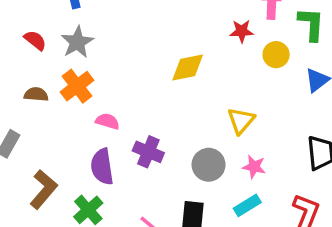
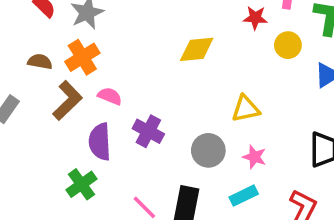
yellow triangle: (241, 121) -> (246, 109), turned 32
brown L-shape: (44, 189) -> (67, 100), moved

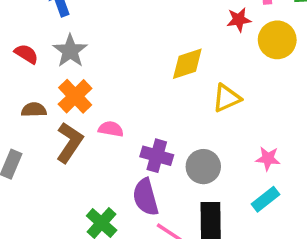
yellow circle: (288, 45) -> (277, 40), size x1.4
yellow triangle: (246, 109) -> (227, 98), moved
purple semicircle: (100, 142) -> (146, 197), moved
gray circle: (208, 150) -> (203, 167), moved

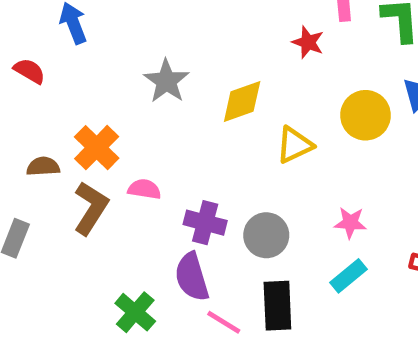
red star: (239, 20) -> (308, 42), turned 30
yellow circle: (277, 40) -> (366, 115), moved
gray star: (70, 51) -> (166, 81), moved
red semicircle: (26, 54) -> (29, 71), moved

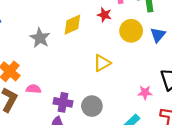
yellow diamond: (242, 102) -> (72, 25), moved
yellow circle: (366, 115) -> (131, 31), moved
pink star: (350, 223) -> (145, 93), moved

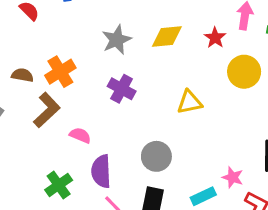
pink semicircle: (34, 89) -> (80, 135), moved
pink star: (145, 93) -> (233, 177), moved
purple cross: (63, 102) -> (122, 89), moved

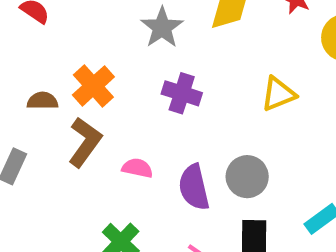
purple semicircle: (101, 171) -> (194, 187), moved

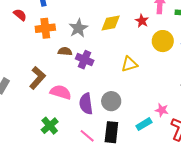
orange cross: (93, 86) -> (45, 28), moved, turned 30
brown semicircle: (42, 101) -> (65, 51), moved
pink semicircle: (137, 168) -> (61, 92), size x1.5

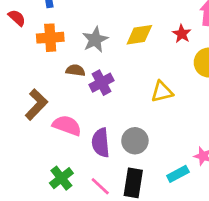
purple cross: (85, 60) -> (101, 83), turned 36
green cross: (50, 126) -> (61, 178), moved

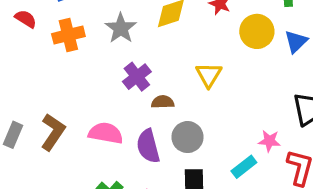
brown semicircle: (75, 70) -> (163, 102), moved
yellow triangle: (162, 92) -> (209, 75), turned -35
brown L-shape: (36, 104) -> (53, 132), moved

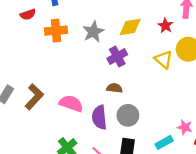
red semicircle: (26, 19) -> (28, 14), turned 119
yellow triangle: (209, 75) -> (164, 59), moved, turned -30
purple cross: (137, 77) -> (117, 56), moved

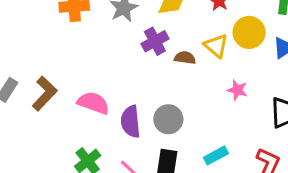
brown semicircle: (114, 88) -> (185, 58), moved
pink star: (185, 127) -> (237, 90), moved

